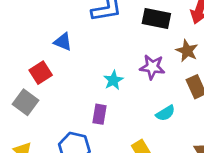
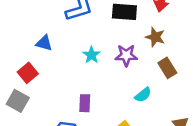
cyan star: (113, 80) -> (91, 55), moved

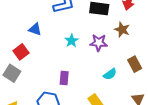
brown rectangle: (167, 68) -> (135, 64), moved

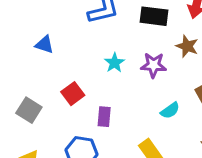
blue triangle: (35, 29) -> (44, 45), moved
red square: (21, 52) -> (73, 94), moved

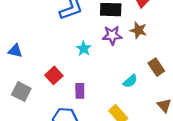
blue triangle: (44, 45) -> (15, 51), moved
purple star: (153, 65) -> (112, 35), moved

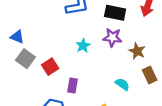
brown star: (138, 30) -> (137, 51), moved
cyan semicircle: (130, 81) -> (122, 84), turned -112
gray square: (21, 92) -> (25, 59), moved

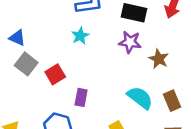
cyan star: (83, 46) -> (80, 36), moved
brown rectangle: (150, 75) -> (172, 101), moved
cyan semicircle: (122, 84) -> (140, 98), size x1.5

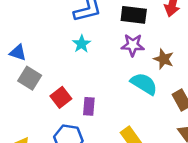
red square: (55, 74) -> (61, 97), moved
cyan semicircle: (140, 98) -> (144, 84), moved

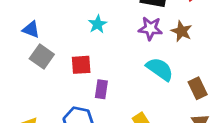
brown star: (164, 59) -> (182, 31), moved
red square: (61, 97) -> (81, 65), moved, turned 30

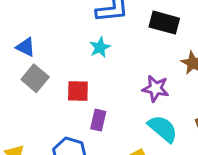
purple star: (150, 28) -> (156, 89), moved
cyan semicircle: (160, 69) -> (163, 129), moved

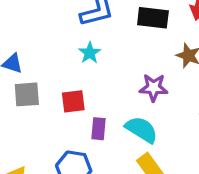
gray square: (35, 78) -> (27, 94), turned -36
cyan semicircle: (163, 129) -> (141, 130), moved

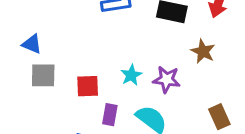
cyan star: (90, 53) -> (131, 75), moved

